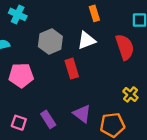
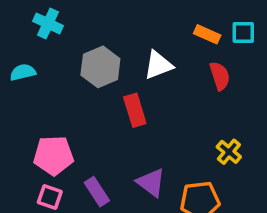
orange rectangle: (94, 13) -> (207, 34), moved, turned -49
red semicircle: (125, 47) -> (220, 76), size x0.7
pink pentagon: (21, 75) -> (53, 155), moved

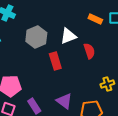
red semicircle: (220, 76) -> (89, 51), moved
yellow cross: (229, 152) -> (107, 84), turned 32

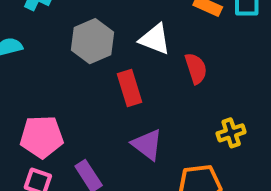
white triangle: (68, 36) -> (155, 39), turned 42
purple triangle: (64, 101) -> (147, 145), moved

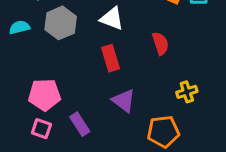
white triangle: (155, 39) -> (112, 19), moved
gray hexagon: (92, 41) -> (61, 23), moved

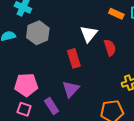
white triangle: (112, 19) -> (89, 34), moved, turned 48
purple triangle: (124, 101) -> (71, 89), moved, turned 36

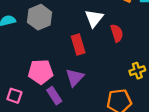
pink pentagon: (26, 85) -> (41, 72), moved
pink square: (24, 109) -> (14, 96), moved

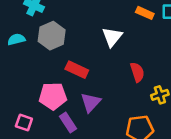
red semicircle: (117, 33) -> (137, 72), moved
red rectangle: (78, 44) -> (77, 70), moved, turned -48

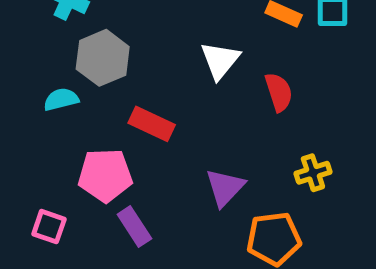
cyan semicircle: (16, 39) -> (61, 99), moved
red semicircle: (137, 72) -> (279, 92), moved
purple triangle: (91, 102) -> (225, 187), moved

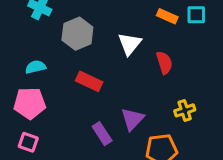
gray hexagon: (103, 58) -> (77, 34), moved
pink pentagon: (105, 175) -> (30, 103), moved
purple rectangle: (134, 227) -> (102, 134), moved

